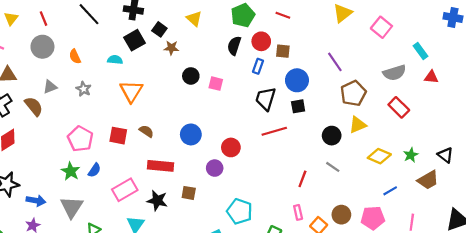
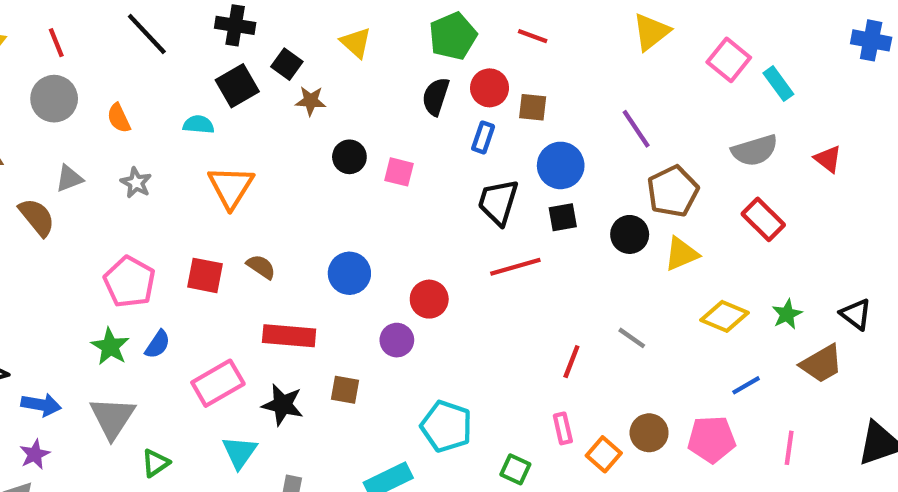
cyan rectangle: (420, 51) -> (778, 84), moved
red triangle: (431, 77) -> (828, 159), turned 32
black circle: (332, 136) -> (630, 234), moved

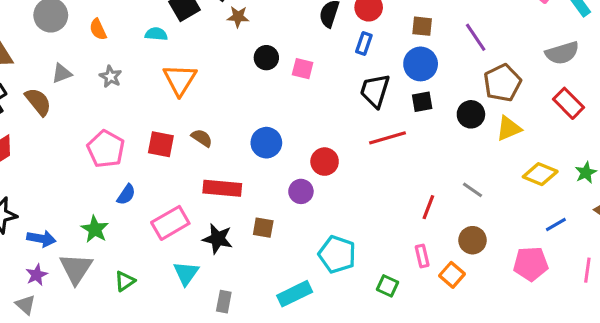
brown square: (533, 107) -> (422, 26), moved
green star: (110, 347) -> (95, 229), moved
gray triangle: (112, 418) -> (76, 269), moved
brown circle: (649, 433) -> (472, 240), moved

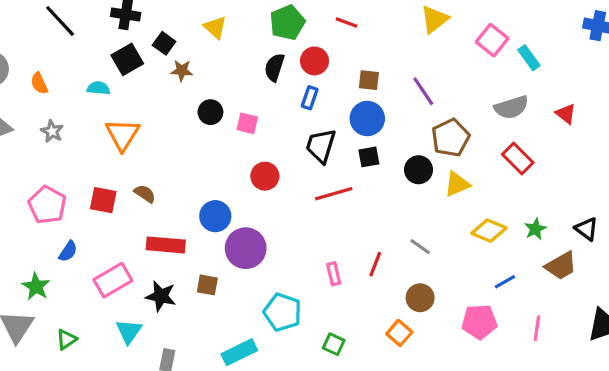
blue circle: (266, 143) -> (215, 216), moved
red circle: (325, 162) -> (265, 176), moved
purple circle: (301, 191) -> (246, 248), size x1.6
pink rectangle: (422, 256) -> (334, 274), moved

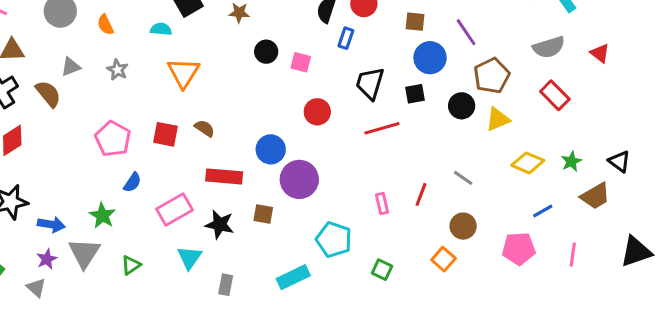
blue rectangle: (310, 98) -> (346, 38), moved
blue circle: (367, 119) -> (430, 58), moved

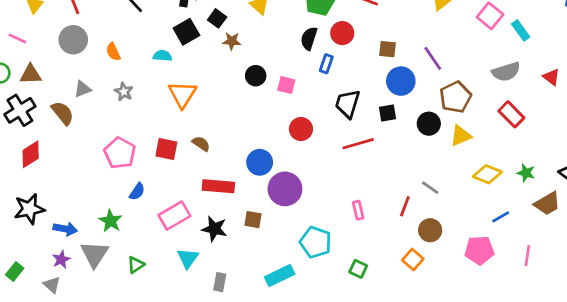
green star: (571, 161) -> (526, 173), turned -30
red line: (421, 194) -> (405, 206), moved

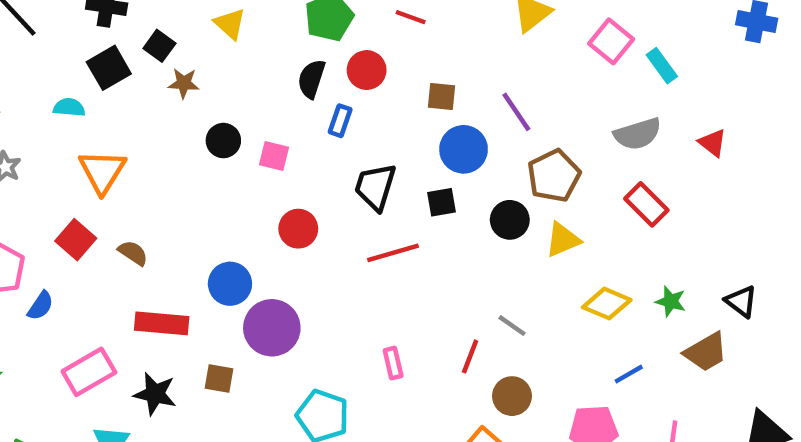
red square: (166, 149) -> (76, 240), moved, turned 30
blue semicircle: (137, 192) -> (40, 306), moved

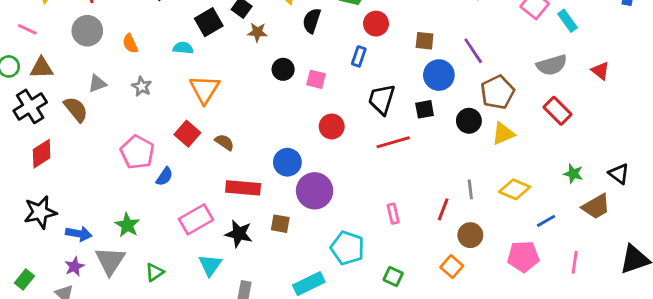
black semicircle: (311, 79) -> (312, 21), moved
yellow diamond: (607, 304) -> (515, 189), moved
gray line: (512, 326) -> (470, 189), turned 48

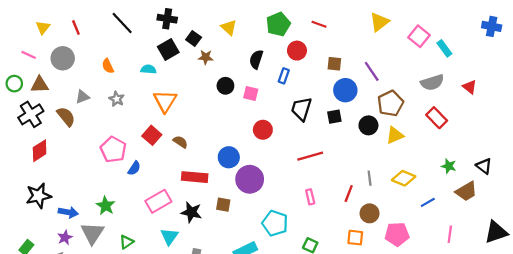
black semicircle: (312, 21) -> (256, 59), moved
gray circle: (87, 31) -> (63, 58), moved
red line: (393, 142) -> (310, 156), moved
pink pentagon: (523, 257) -> (397, 234), moved
orange square: (452, 267) -> (355, 238), turned -35

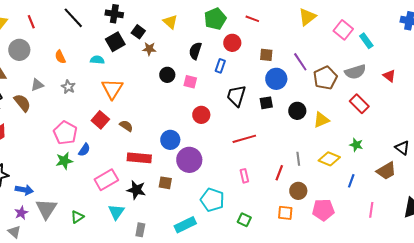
brown pentagon: (390, 103) -> (325, 78), moved
green star: (449, 166) -> (356, 145), moved
blue line: (428, 202) -> (351, 181), turned -40
green star: (106, 206) -> (64, 161), moved, turned 30

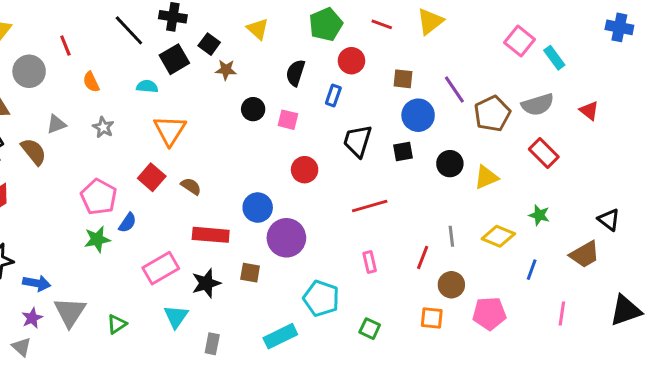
yellow triangle: (307, 17) -> (430, 21), moved
black line: (73, 18) -> (129, 30), moved
red line: (31, 22) -> (65, 46), moved
black star: (136, 190) -> (206, 283), turned -30

